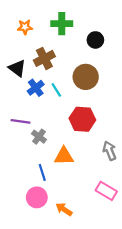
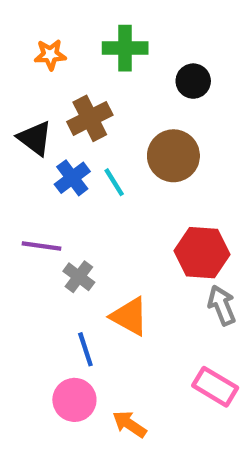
red hexagon: (82, 119) -> (202, 253), moved
orange triangle: (64, 156) -> (129, 316), turned 30

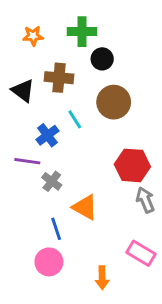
black circle: (193, 81) -> (102, 59), moved
brown cross: (90, 118) -> (59, 78), turned 32
blue cross: (72, 178) -> (47, 135), moved
orange arrow: (129, 424) -> (102, 278), moved, turned -125

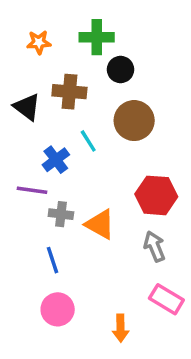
gray cross: (52, 181) -> (61, 214), turned -30
gray arrow: (145, 200) -> (155, 246), moved
orange triangle: (85, 207) -> (100, 224), moved
blue line: (56, 229) -> (52, 260), moved

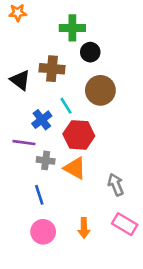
orange star: (39, 42) -> (18, 13), moved
red hexagon: (156, 195) -> (79, 135), moved
orange arrow: (121, 328) -> (84, 228), moved

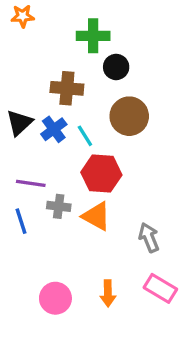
black triangle: (20, 80) -> (19, 123), moved, turned 40
blue cross: (42, 120) -> (54, 129), moved
blue line: (39, 195) -> (21, 221), moved

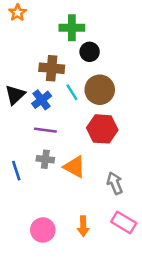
orange star: (23, 16) -> (18, 13), turned -30
cyan line: (85, 136) -> (72, 92), moved
red hexagon: (101, 174) -> (102, 129), moved
purple line: (31, 183) -> (45, 130), moved

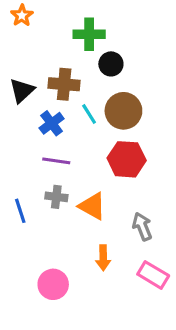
black triangle: (15, 95) -> (22, 91), moved
orange arrow: (83, 226) -> (103, 258), moved

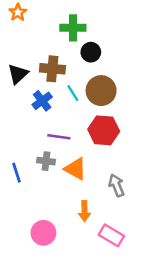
purple line: (56, 161) -> (59, 137), moved
pink rectangle: (153, 275) -> (111, 235), moved

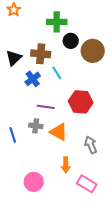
brown circle: (101, 91) -> (93, 51), moved

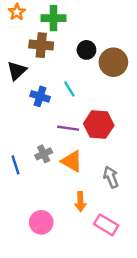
green cross: (57, 22) -> (53, 18), moved
brown cross: (41, 54) -> (41, 45), moved
blue cross: (33, 79) -> (40, 96), turned -35
purple line: (46, 107) -> (68, 128), moved
gray cross: (36, 126) -> (44, 154), turned -32

